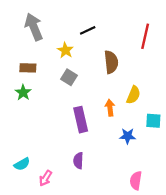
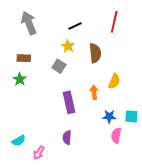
red line: (145, 36) -> (114, 22), moved
yellow star: (65, 50) -> (68, 46), moved
cyan square: (153, 121) -> (131, 116), moved
pink semicircle: (136, 181) -> (116, 136), moved

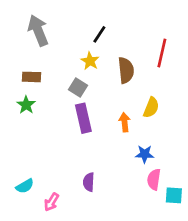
red line: (114, 22) -> (162, 53), moved
black line: (75, 26) -> (99, 34), turned -32
purple rectangle: (69, 102) -> (83, 118), moved
cyan square: (131, 116) -> (174, 195), moved

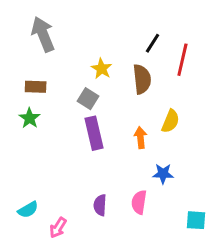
black line: (99, 34) -> (152, 43), moved
pink semicircle: (154, 179) -> (139, 202), moved

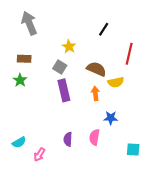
red line: (182, 60) -> (129, 54), moved
brown semicircle: (142, 79) -> (96, 69), moved, turned -60
yellow semicircle: (170, 121) -> (116, 82), turned 56

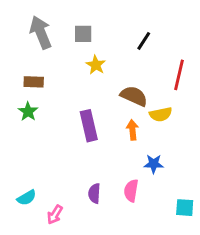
gray square: (60, 67) -> (83, 34), moved, turned -32

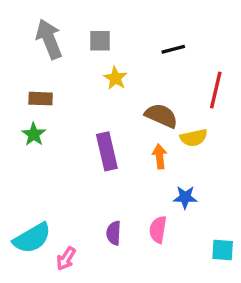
black line: (144, 41) -> (173, 49), turned 42
cyan semicircle: (27, 198) -> (32, 238), size x1.6

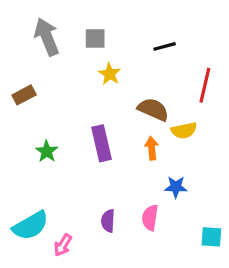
brown rectangle: (41, 99) -> (24, 95), moved, turned -30
green star: (34, 134) -> (47, 151), moved

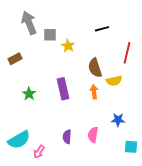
gray square: (95, 38) -> (50, 35), moved
brown semicircle: (153, 109) -> (95, 68), turned -132
blue star: (176, 187) -> (118, 120), moved

